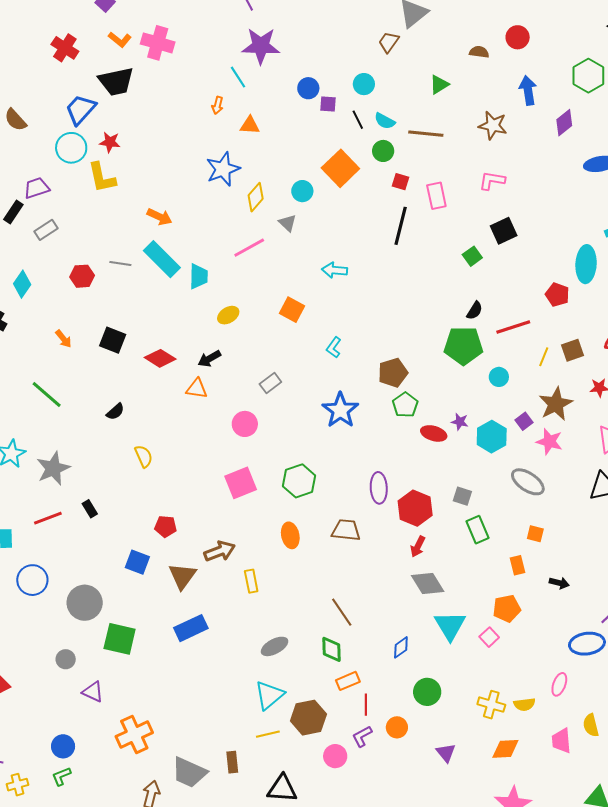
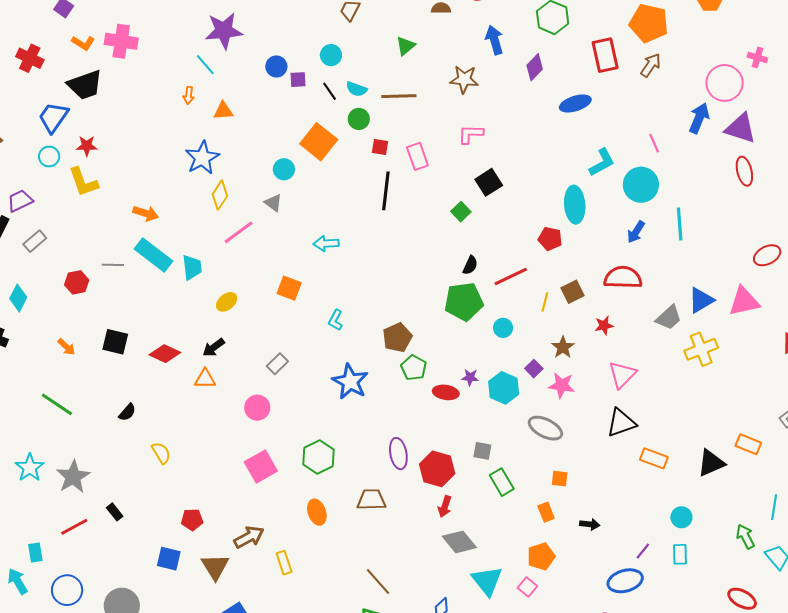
cyan circle: (71, 148) -> (49, 156), size x0.7
yellow diamond: (256, 197) -> (220, 195), moved
brown star: (556, 404) -> (563, 347), size x0.7

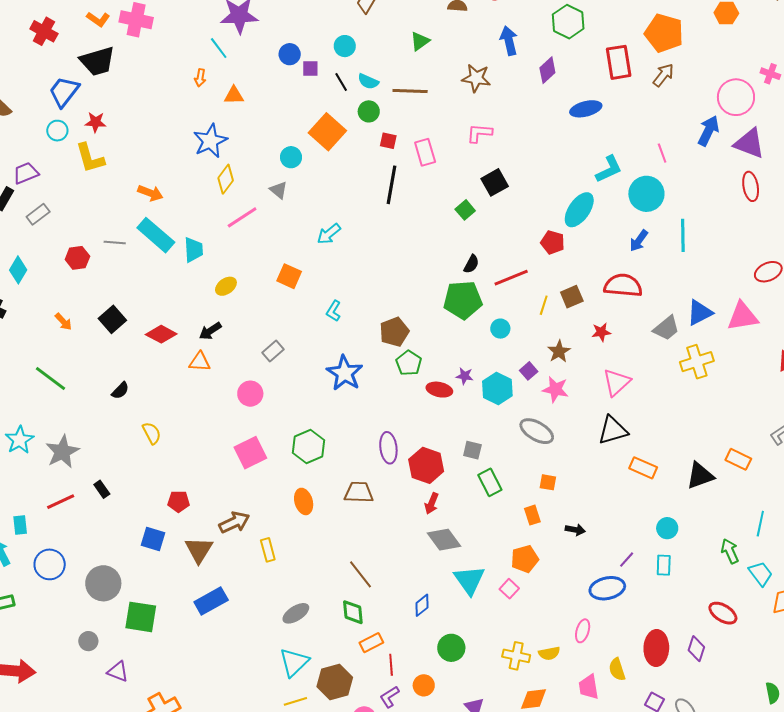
cyan ellipse: (575, 205) -> (579, 210), turned 36
cyan arrow: (326, 243) -> (329, 234), turned -40
black square: (115, 342) -> (112, 319), turned 32

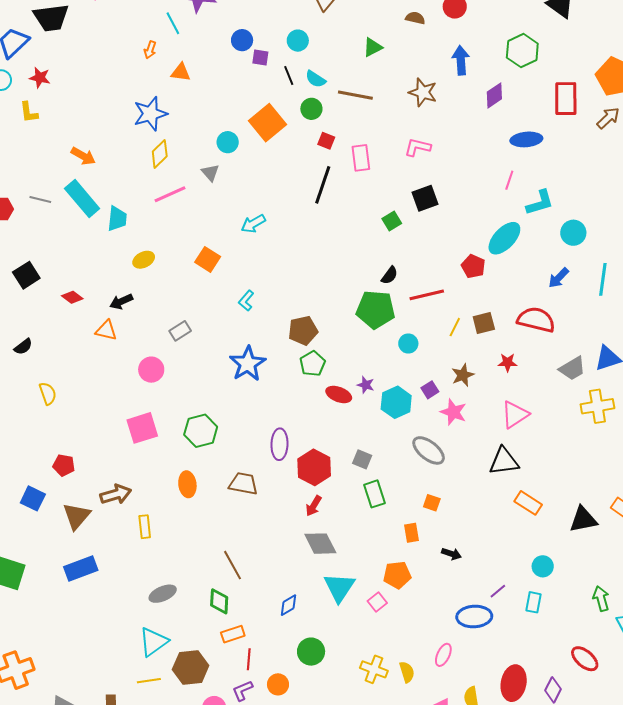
pink line: (662, 153) -> (509, 180), moved, turned 30
yellow L-shape: (90, 158) -> (29, 112), size x0.7
cyan circle: (646, 194) -> (573, 233), size x0.7
red diamond: (161, 334) -> (72, 297), size x0.7
yellow semicircle: (549, 653) -> (407, 672), turned -105

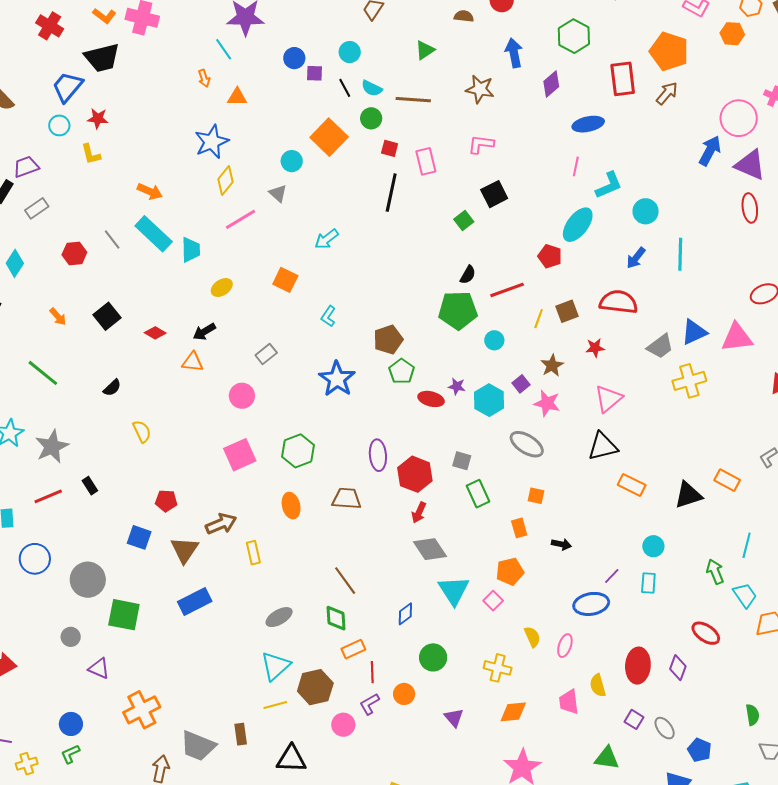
orange arrow: (150, 50) -> (204, 78), turned -30
gray line: (40, 199) -> (112, 239), turned 45
yellow semicircle: (407, 672) -> (532, 637), moved

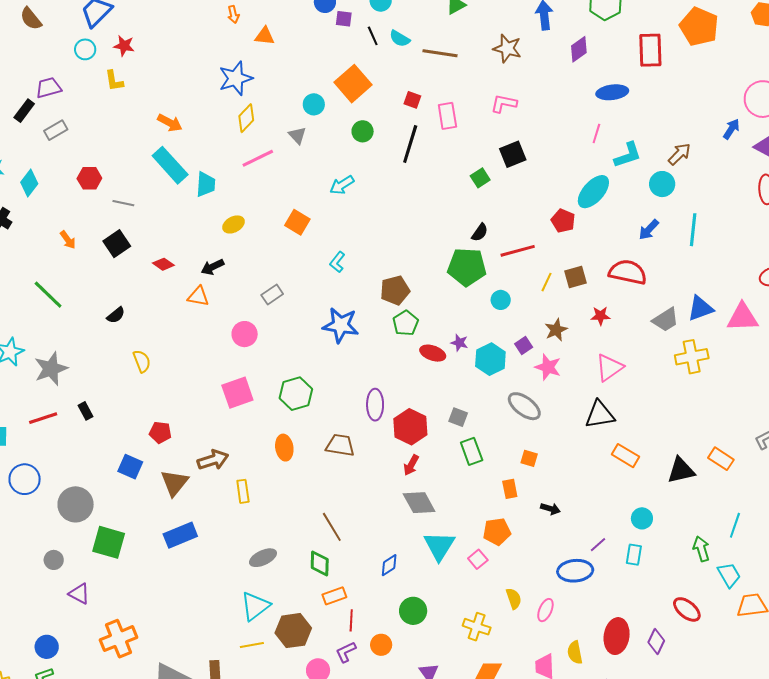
brown arrow: (667, 93) -> (679, 154), moved
green circle: (371, 118) -> (363, 131), moved
blue arrow: (710, 151) -> (731, 129), size x0.7
gray line: (112, 239) -> (123, 203), moved, turned -45
blue star: (337, 379) -> (341, 325), turned -30

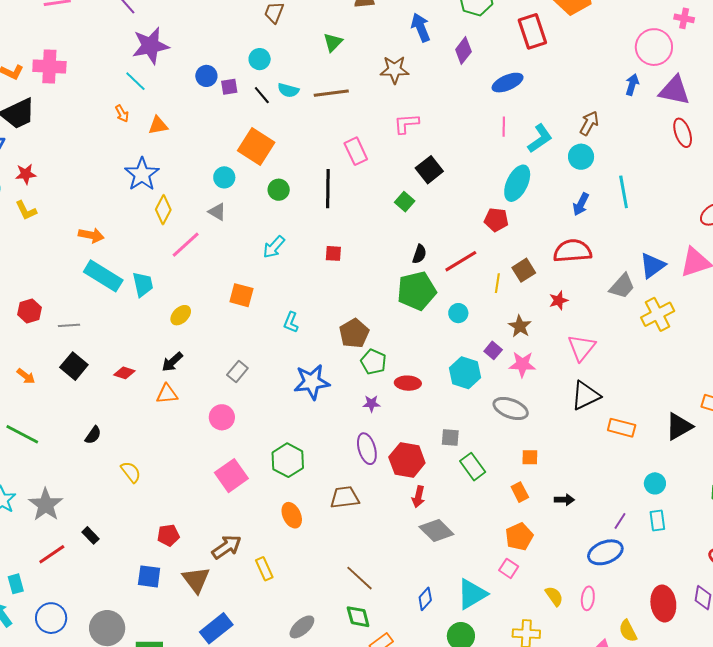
red square: (412, 100) -> (333, 253), moved
purple star: (459, 343) -> (371, 404), moved
cyan triangle: (439, 546) -> (472, 594), moved, turned 44

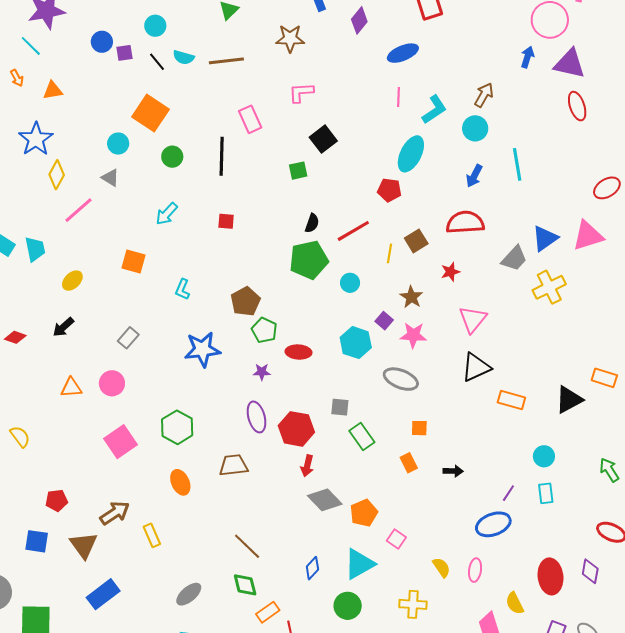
green square: (405, 202) -> (298, 171), turned 36
orange triangle: (167, 394) -> (71, 388), moved
orange pentagon: (519, 537) -> (364, 513), moved

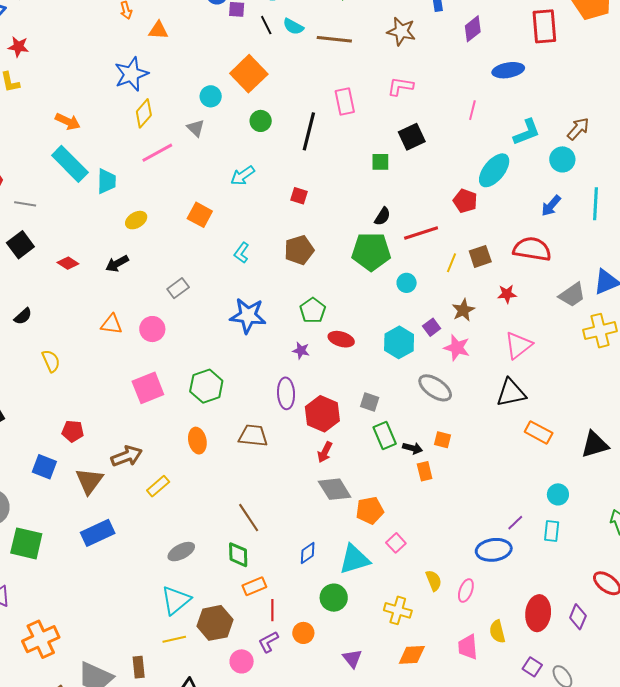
pink line: (398, 97) -> (472, 110), moved
brown pentagon: (246, 301) -> (299, 250), moved
black arrow: (453, 471) -> (413, 448), moved
yellow rectangle: (152, 535) -> (158, 486), turned 60

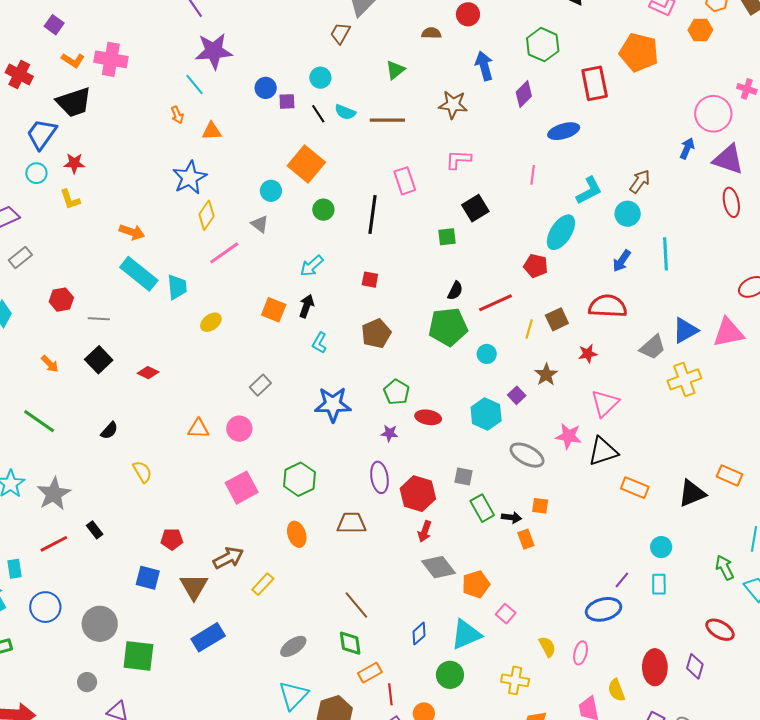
black arrow: (117, 264) -> (307, 306), moved, turned 145
pink star: (457, 348) -> (569, 436), moved

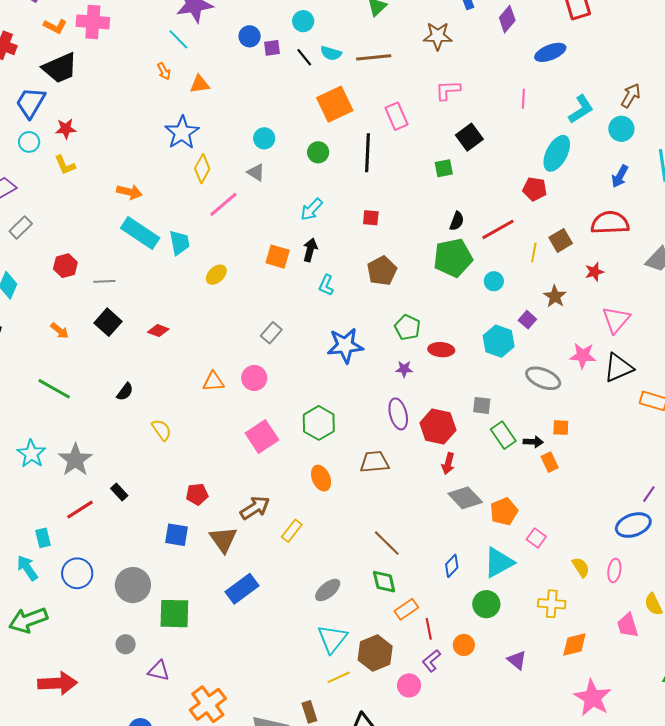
orange square: (306, 164) -> (335, 104), moved, turned 30

